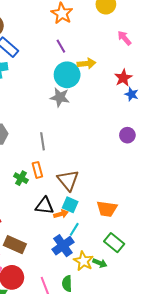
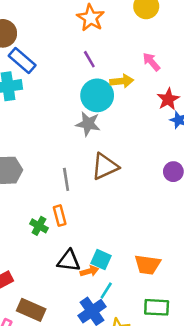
pink arrow: (124, 38) -> (151, 62), moved
brown triangle: (68, 180) -> (105, 166), moved, turned 45
green rectangle: (114, 243) -> (157, 307), turned -36

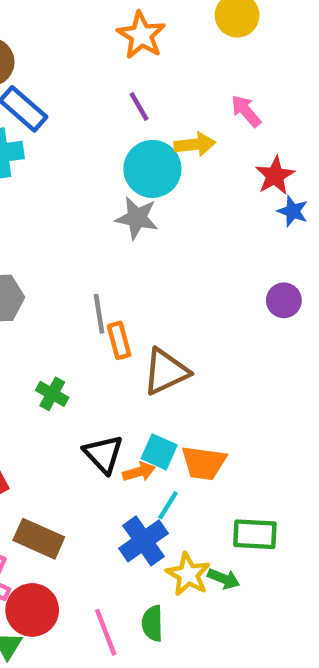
brown triangle: (105, 166) -> (166, 372), moved
orange rectangle: (60, 216) -> (119, 340), moved
black triangle: (69, 261) -> (103, 454), turned 40
orange trapezoid: (147, 265) -> (204, 463), moved

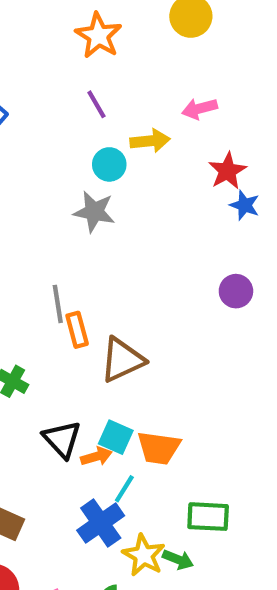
pink arrow: (246, 111) -> (199, 109), turned -64
cyan circle: (152, 169) -> (109, 164), size x0.6

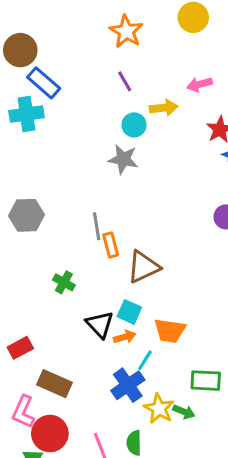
cyan square: (116, 437) -> (129, 312), moved

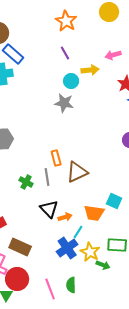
gray line: (97, 226) -> (47, 177), moved
cyan square: (129, 312) -> (114, 201), moved
yellow star: (159, 409) -> (90, 252), moved

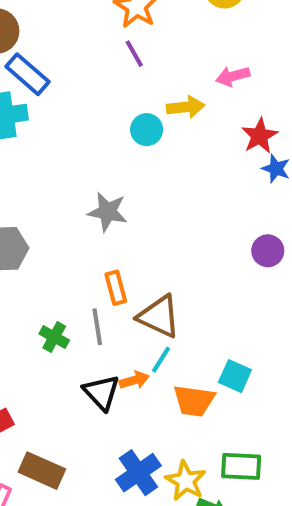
purple line: (65, 53) -> (134, 54), moved
gray star: (64, 103) -> (108, 212), moved
brown triangle: (77, 172) -> (159, 317), turned 50
orange arrow: (65, 217) -> (134, 380), moved
cyan line: (78, 232) -> (161, 360), moved

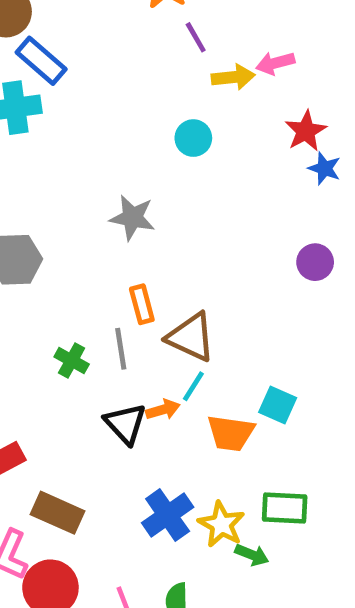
purple line: (134, 54) -> (196, 37), moved
yellow arrow: (186, 107) -> (233, 77), moved
cyan circle: (147, 130) -> (193, 138), moved

